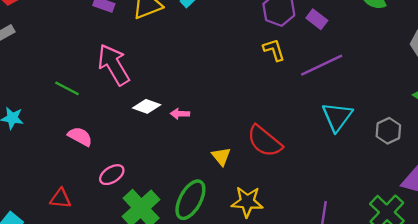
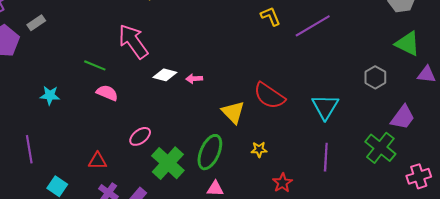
cyan triangle: (337, 117) -> (325, 107), moved
pink semicircle: (80, 136) -> (107, 93), moved
yellow triangle: (221, 156) -> (233, 112), size x1.4
yellow star: (247, 202) -> (259, 149), size x0.6

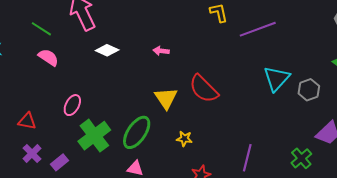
pink arrow: (194, 79) -> (161, 51), moved
cyan triangle: (325, 107) -> (277, 79), moved
pink ellipse: (140, 136) -> (72, 105), turned -35
green cross: (380, 148) -> (301, 158), size x0.7

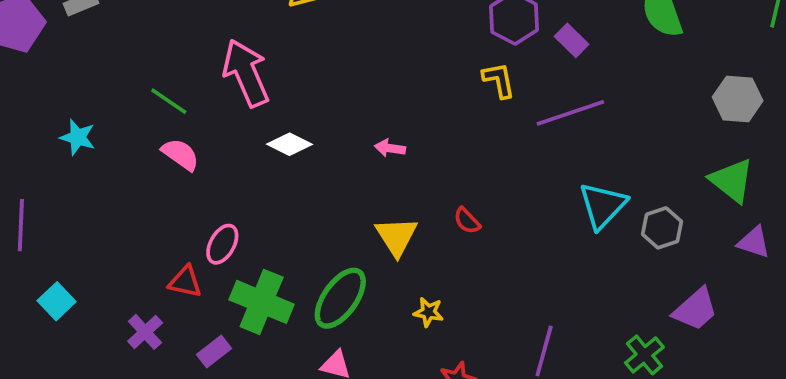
red semicircle: (204, 89) -> (467, 221), size x0.5
red triangle: (27, 121) -> (185, 282), moved
green cross: (94, 136) -> (262, 302), turned -32
purple rectangle: (59, 162) -> (214, 352), moved

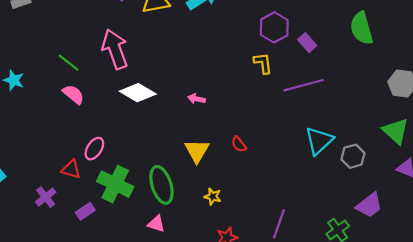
white diamond: (290, 144) -> (138, 93), size x1.4
green ellipse: (340, 298) -> (161, 185), turned -57

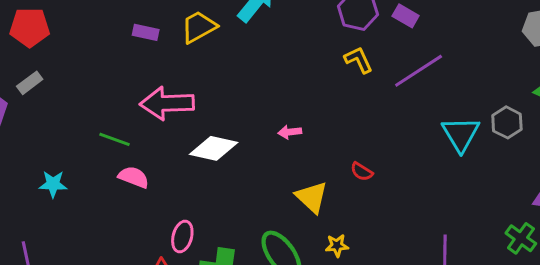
pink arrow: (115, 49) -> (167, 103), turned -54
gray hexagon: (353, 156) -> (507, 122), moved
yellow star: (213, 196) -> (337, 246), moved

